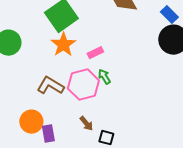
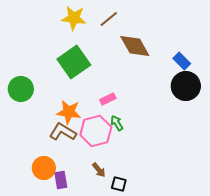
orange star: (63, 45) -> (69, 112), moved, turned -30

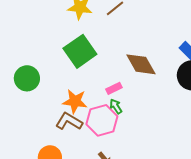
brown diamond: (135, 46) -> (141, 64), moved
green arrow: (117, 123) -> (116, 106), moved

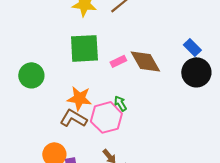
green square: (80, 51) -> (84, 48), turned 32
pink rectangle: (114, 88) -> (118, 61), moved

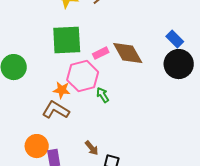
orange star: (79, 98) -> (62, 90), size x0.7
pink hexagon: (106, 117) -> (83, 76), moved

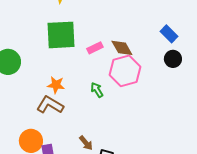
brown diamond: (128, 53) -> (122, 48), size x0.7
black circle: (179, 64) -> (173, 59), size x0.6
pink hexagon: (83, 76) -> (125, 71), moved

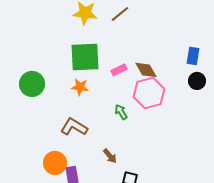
blue rectangle: (169, 34) -> (193, 56), turned 54
orange star: (56, 85) -> (80, 87), moved
brown arrow: (86, 143) -> (110, 156), moved

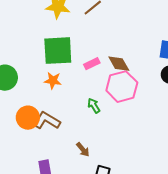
orange circle: (55, 163) -> (28, 118), moved

